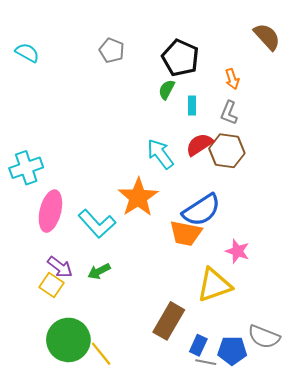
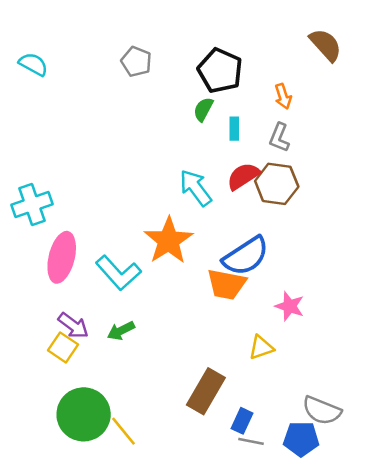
yellow triangle: (214, 285) -> (261, 347), size x0.6
blue pentagon: (232, 351) -> (301, 439), moved

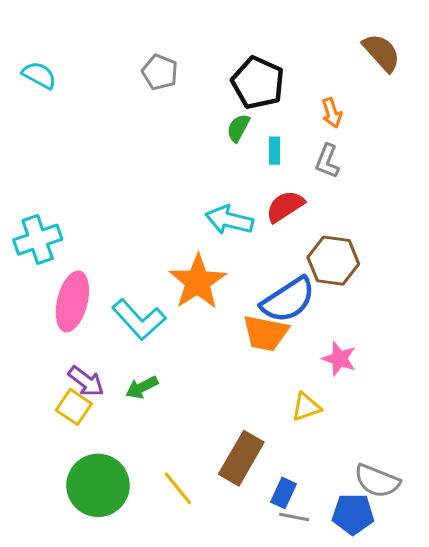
brown hexagon: (277, 184) -> (333, 261), moved
cyan arrow: (196, 188) -> (229, 220), turned -39
yellow line: (123, 431) -> (178, 488), moved

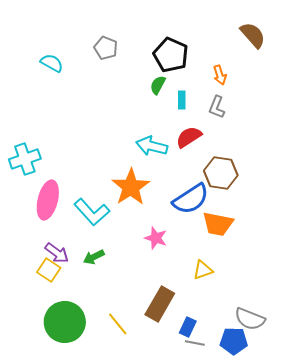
cyan semicircle: (39, 75) -> (52, 63), moved
orange trapezoid: (265, 333) -> (218, 224), moved
pink star: (339, 359) -> (156, 238), moved

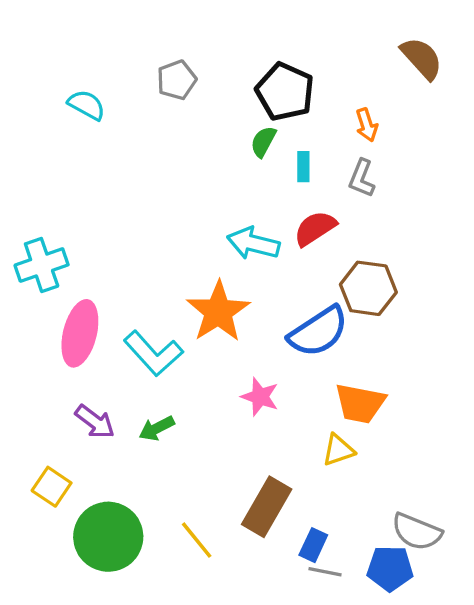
gray pentagon: (106, 48) -> (177, 80), turned 30
orange trapezoid: (218, 224) -> (360, 403), moved
yellow square: (49, 270) -> (52, 487), moved

